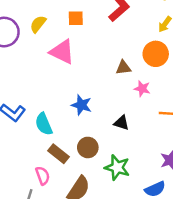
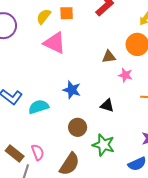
yellow semicircle: (38, 24) -> (44, 16), moved
cyan semicircle: (44, 124) -> (39, 107), turned 96
brown rectangle: (58, 154) -> (15, 153), moved

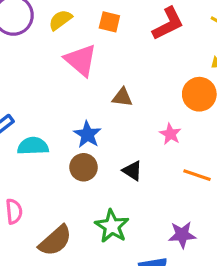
yellow semicircle: (44, 16) -> (60, 20), moved
brown triangle: (109, 57) -> (122, 97), moved
brown circle: (78, 127) -> (84, 167), moved

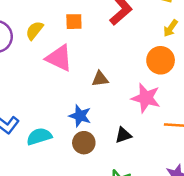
pink star: (170, 134) -> (146, 98), size x1.6
black triangle: (132, 171) -> (123, 135), turned -36

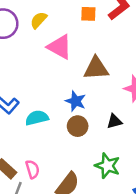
orange square: (74, 22) -> (88, 14), moved
brown triangle: (100, 79) -> (96, 68), size x1.6

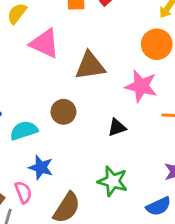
blue star: (76, 101) -> (41, 167), moved
brown circle: (78, 126) -> (63, 112), moved

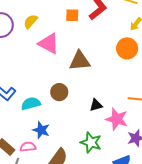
pink star: (141, 86) -> (117, 119), moved
pink semicircle: (23, 192) -> (28, 147), turned -77

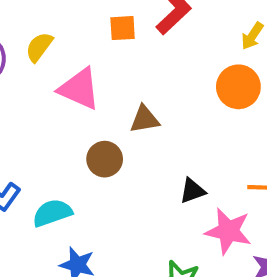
brown triangle: (80, 61) -> (144, 119), size x0.7
brown circle: (59, 92) -> (105, 159), moved
black triangle: (96, 105) -> (192, 191), moved

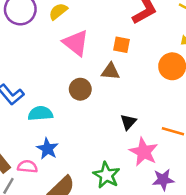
orange square: (123, 28) -> (121, 45), moved
black triangle: (192, 191) -> (128, 122), turned -42

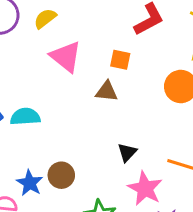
brown circle: (80, 89) -> (61, 175), moved
cyan semicircle: (40, 113) -> (25, 117), moved

